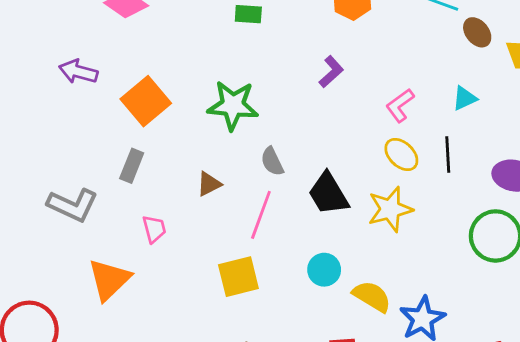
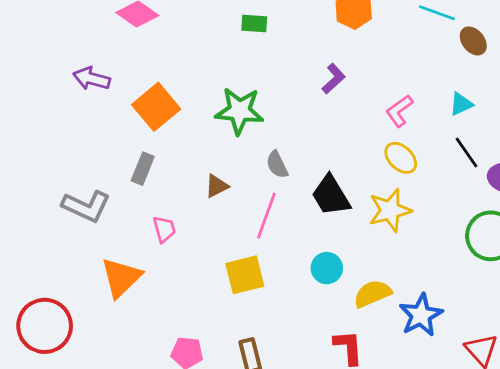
black line: (448, 155) -> (467, 153), moved, turned -32
yellow semicircle: (372, 296) -> (372, 294), turned -54

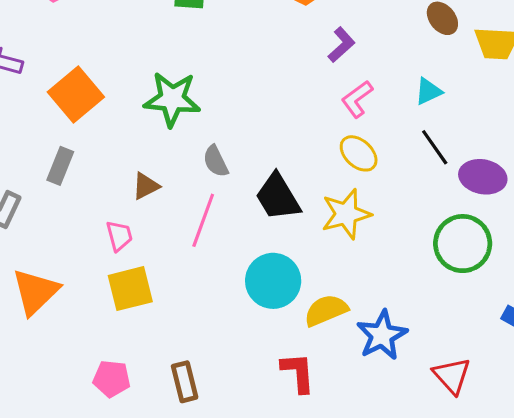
purple L-shape: (334, 79) -> (341, 45), moved
pink trapezoid: (164, 229) -> (119, 236), moved
cyan circle: (327, 268) -> (273, 281), size x1.5
yellow square: (245, 275) -> (130, 289), moved

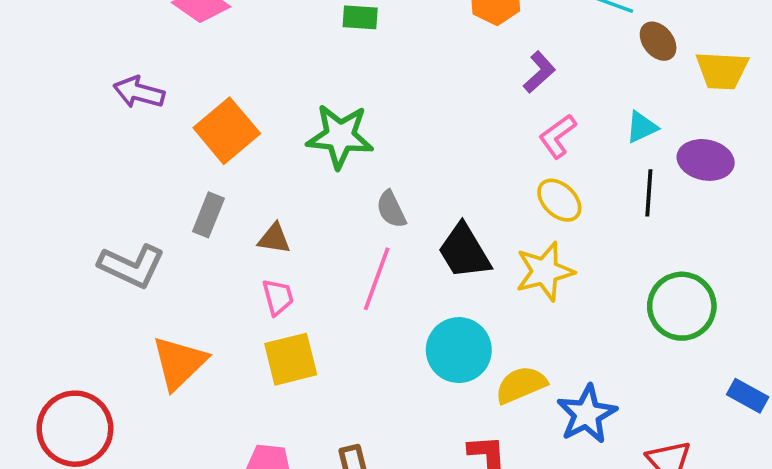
black line: (435, 147) -> (649, 193), turned 39
purple ellipse: (483, 177) -> (706, 160), moved
brown triangle: (146, 186) -> (274, 239), moved, turned 36

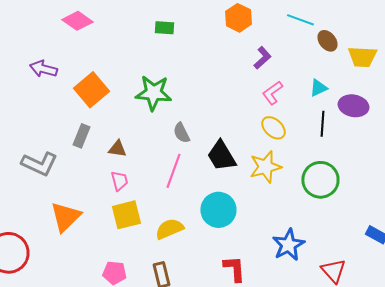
green circle: (682, 306) -> (320, 180), moved
yellow semicircle: (521, 385) -> (169, 229), moved

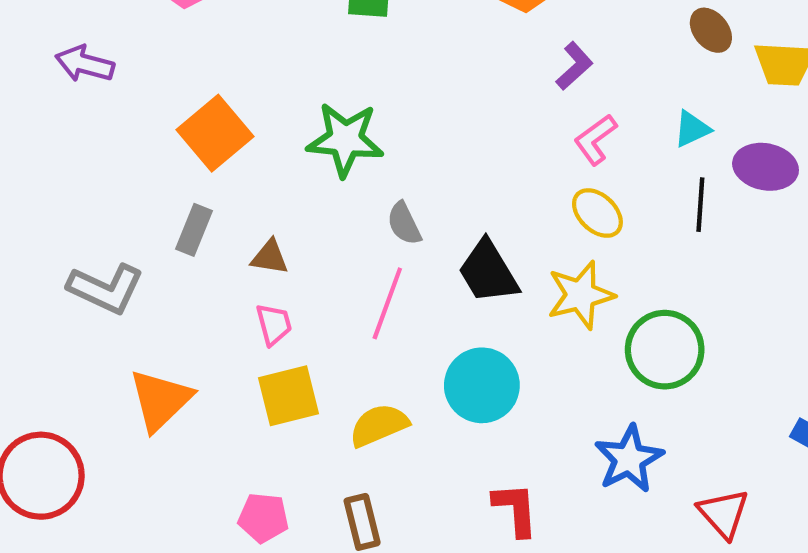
purple arrow: (43, 69) -> (85, 64), moved
green circle: (320, 180) -> (665, 350), moved

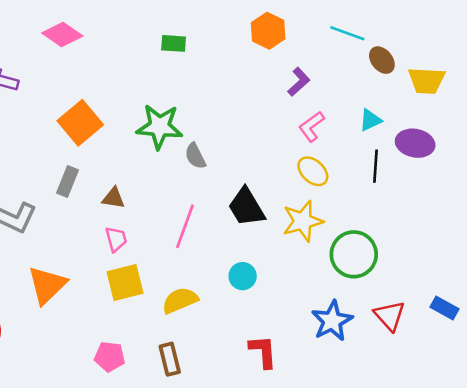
gray semicircle: (404, 224) -> (195, 156), moved
cyan circle: (482, 385) -> (243, 276), size x0.6
red triangle: (724, 513) -> (390, 316), moved

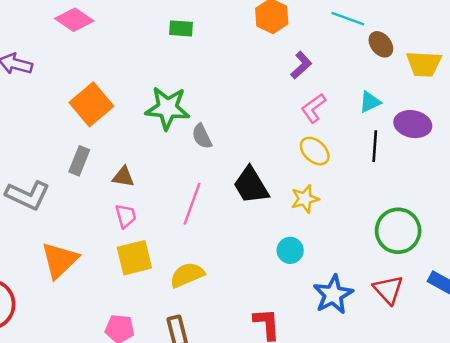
yellow star: (303, 221) -> (305, 199), size x0.7
green circle: (354, 254) -> (398, 231), moved
cyan circle: (243, 276) -> (290, 250), moved

